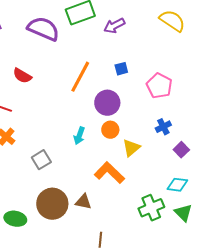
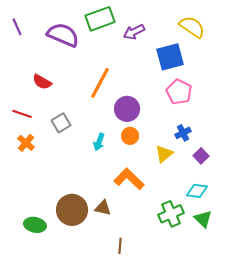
blue square: (121, 69) -> (170, 57), moved, size x2.0
yellow triangle: (131, 148) -> (164, 154), moved
gray square: (41, 160) -> (61, 123), moved

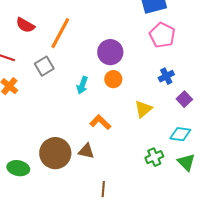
orange line: (100, 83) -> (60, 33), moved
yellow triangle: (164, 154) -> (143, 109), moved
orange L-shape: (129, 179) -> (100, 122), moved, size x0.7
green cross: (171, 214) -> (154, 157), size x0.7

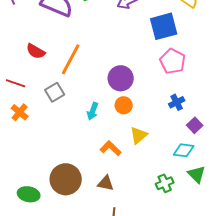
yellow triangle: (143, 109) -> (139, 135), moved
cyan diamond: (180, 134) -> (184, 150), moved
brown triangle: (86, 151) -> (106, 183), moved
green triangle: (186, 162) -> (197, 174), moved

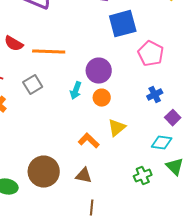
blue square: (164, 26) -> (123, 24), moved
orange line: (71, 59) -> (49, 52), turned 64
cyan arrow: (93, 111) -> (76, 91), moved

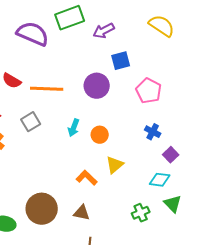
blue square: (123, 24) -> (121, 61), size x0.7
purple circle: (99, 71) -> (97, 86), moved
blue cross: (155, 95) -> (153, 132), turned -35

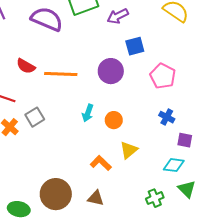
gray square: (31, 122) -> (35, 117), moved
purple square: (171, 155) -> (185, 140), turned -35

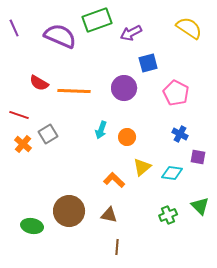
cyan diamond: (174, 165) -> (172, 173), moved

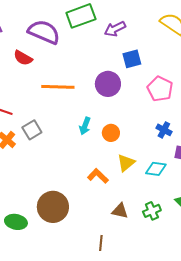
red semicircle: (39, 83) -> (23, 58), moved
brown triangle: (109, 215) -> (120, 211), moved

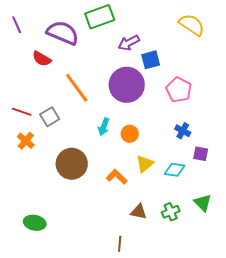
purple arrow: (115, 29) -> (129, 43), moved
purple circle: (108, 84) -> (127, 85), size x1.4
orange line: (58, 87) -> (77, 88), turned 52
gray square: (32, 130) -> (50, 117), moved
brown circle: (53, 207) -> (72, 164), moved

